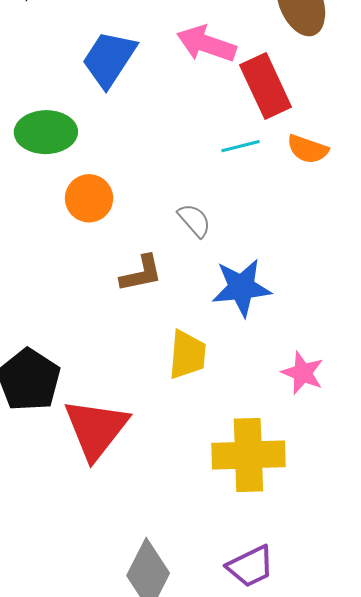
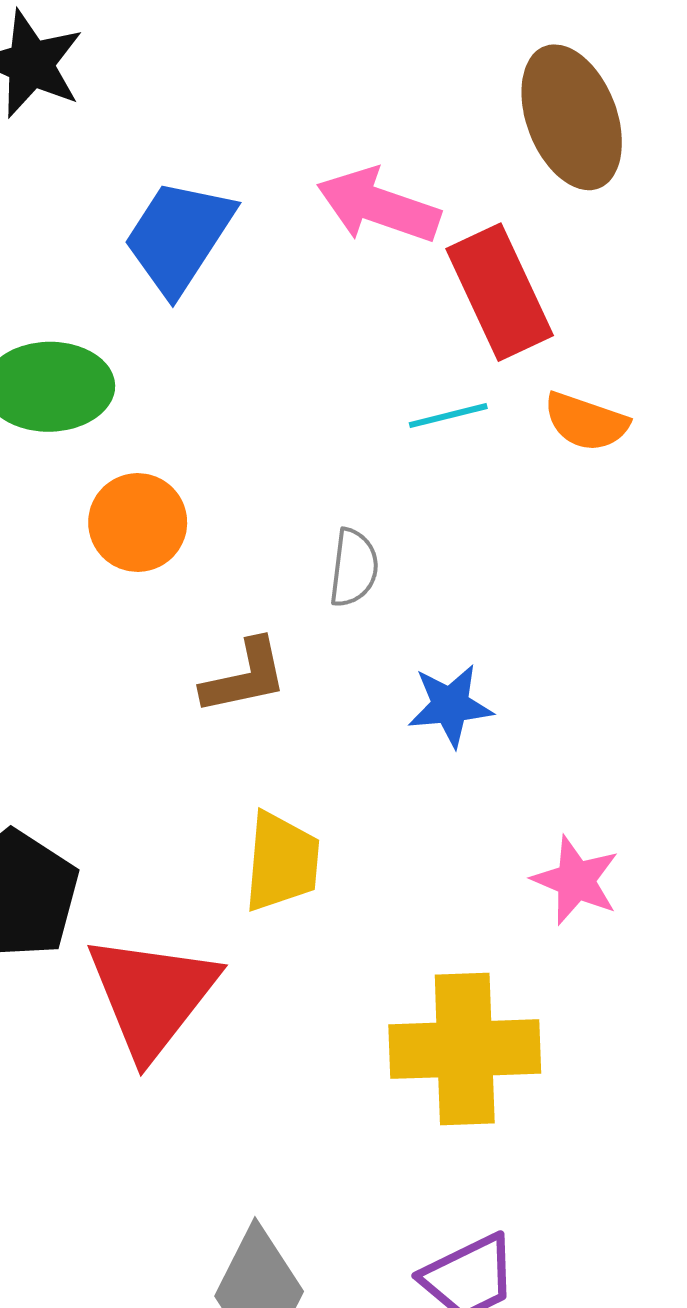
gray semicircle: (194, 220) -> (354, 568), turned 48
blue star: (241, 288) -> (450, 706), size x0.7
yellow trapezoid: (187, 355) -> (282, 862), moved

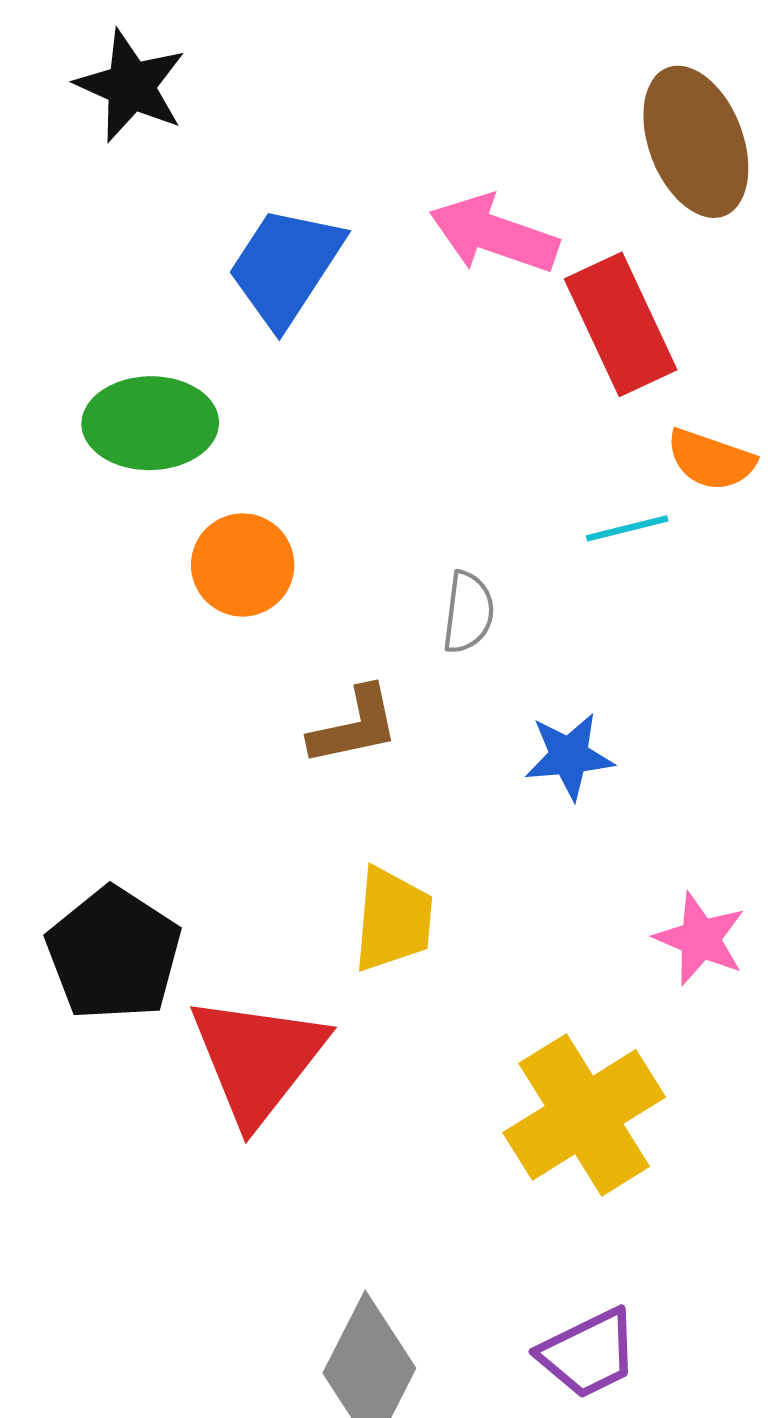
cyan line: (448, 416) -> (627, 528), moved
yellow cross: (465, 1049) -> (584, 1115), turned -30

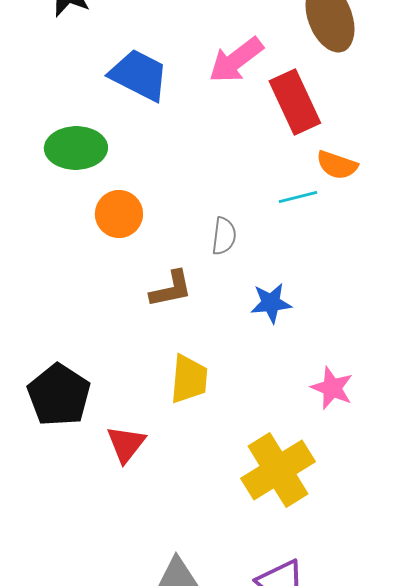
pink arrow: (494, 234) -> (236, 60), turned -56
blue trapezoid: (286, 266) -> (139, 75), turned 84
red triangle: (258, 1059) -> (126, 444), size x0.6

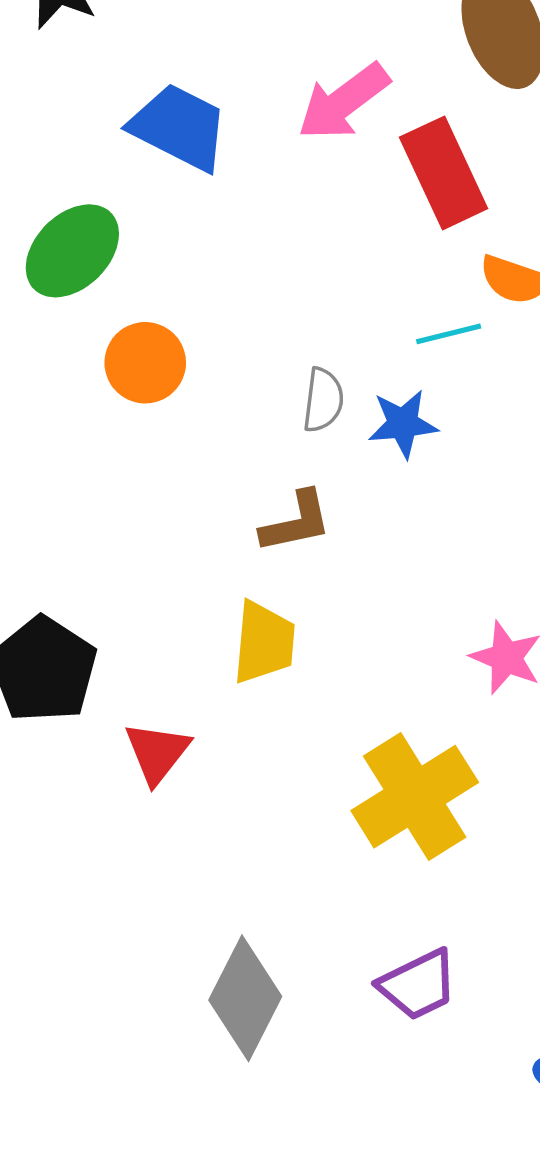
green ellipse: (76, 148) -> (72, 251), turned -44
brown L-shape: (171, 289) -> (296, 522), moved
blue star: (271, 303) -> (403, 424), moved

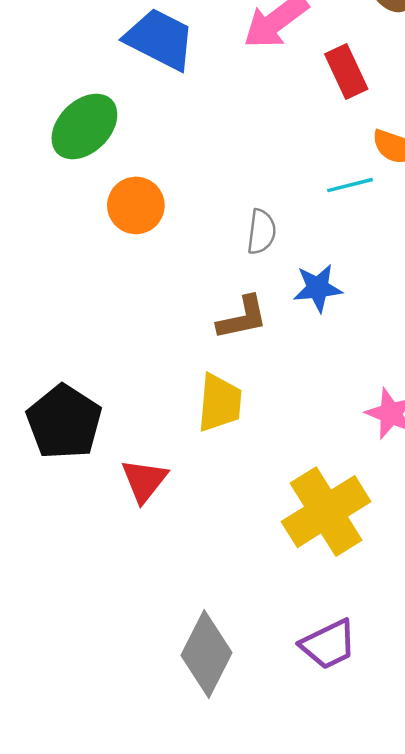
red rectangle: (444, 173) -> (346, 71), size x0.7
blue star: (403, 424) -> (318, 288), moved

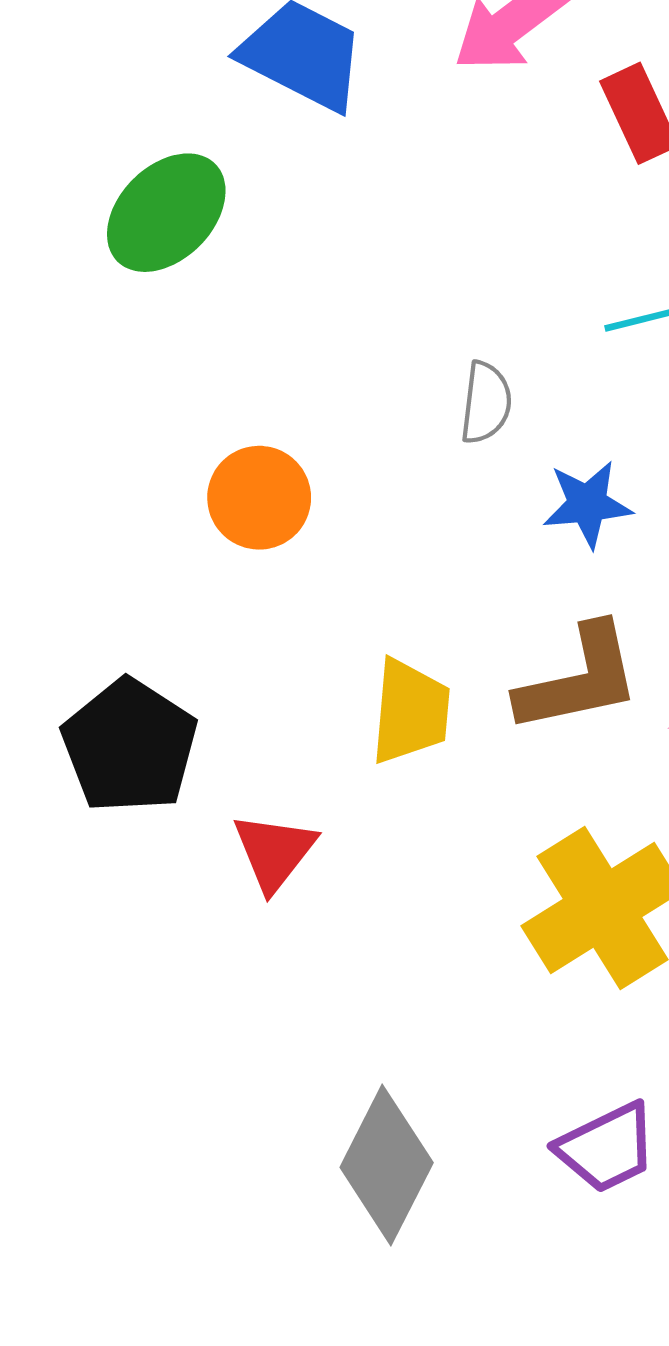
orange circle: (136, 205) -> (259, 498), moved
brown L-shape: (242, 318) -> (579, 679), moved, size x1.4

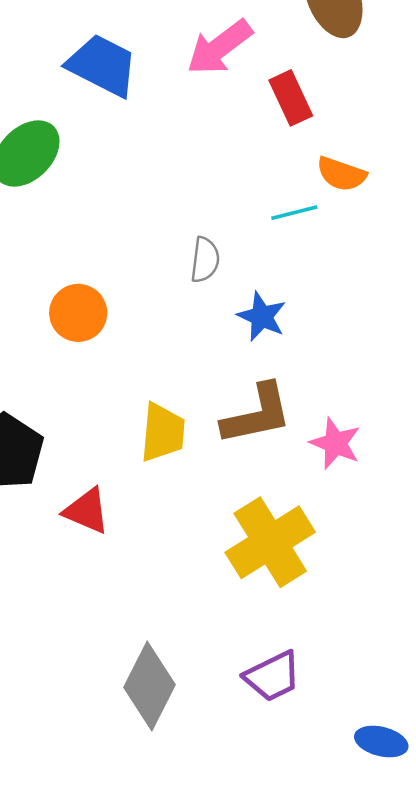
blue star: (587, 504) -> (262, 317), turned 30
red triangle: (274, 852) -> (87, 511), turned -45

